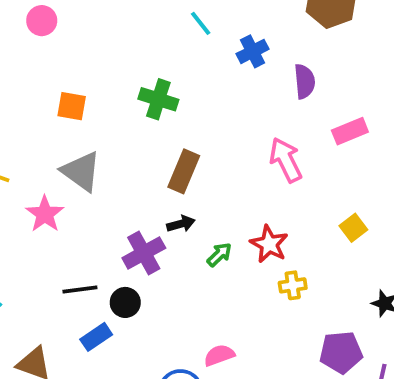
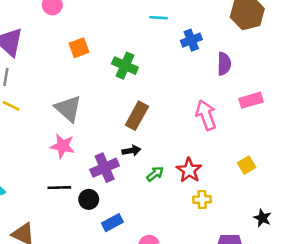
cyan line: (201, 23) -> (158, 18), turned -54
orange square: (72, 106) -> (79, 48), moved, turned -36
pink star: (45, 214) -> (63, 146), moved, turned -30
blue rectangle: (96, 337) -> (112, 223), moved

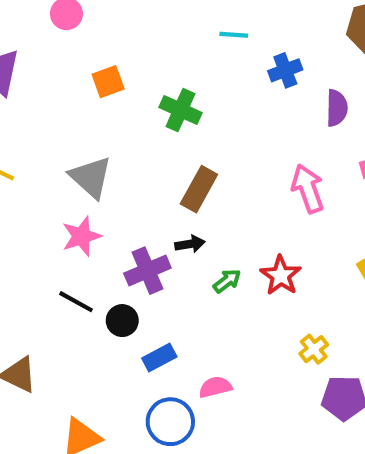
pink star: (63, 146) -> (81, 236), turned -30
black line: (59, 188) -> (76, 302), turned 30
yellow cross: (202, 199) -> (314, 349), moved, turned -36

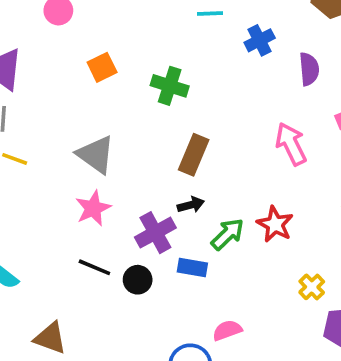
green arrow: (227, 281) -> (228, 234), size x1.4
blue rectangle: (159, 357) -> (192, 268), moved, turned 44

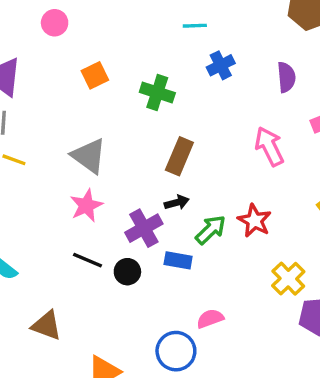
blue cross: (260, 40) -> (221, 65), moved
yellow cross: (312, 287) -> (288, 279), size x1.4

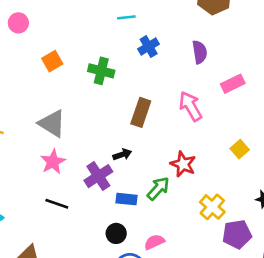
brown rectangle: (179, 156) -> (141, 112), moved
green arrow: (211, 230) -> (158, 188), moved
black circle: (127, 272) -> (116, 233), moved

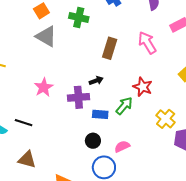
gray triangle: (52, 123) -> (46, 36), moved
purple cross: (98, 176) -> (78, 97), turned 30
black line: (57, 204) -> (24, 123), moved

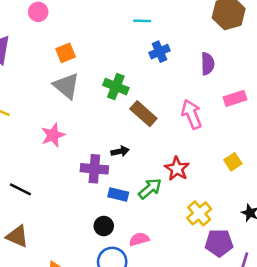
green cross: (79, 17) -> (116, 87), moved
brown rectangle: (110, 48) -> (143, 114), turned -75
pink star: (44, 87) -> (53, 135), moved

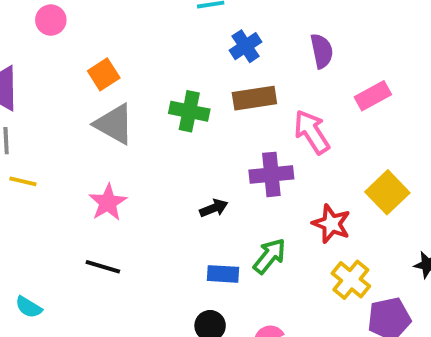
brown rectangle: (143, 114) -> (254, 98), moved, turned -40
yellow square: (233, 162) -> (387, 192), size x1.5
purple cross: (94, 169) -> (271, 174), moved
red star: (177, 169) -> (331, 224), moved
black line: (20, 189) -> (103, 267), moved

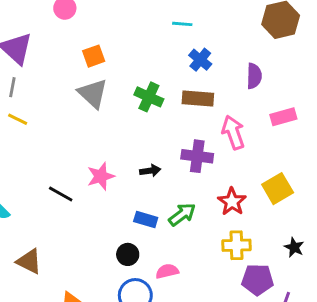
blue cross: (246, 46) -> (200, 60), turned -30
pink star: (108, 202) -> (101, 176), moved
yellow cross: (351, 280) -> (237, 245), turned 36

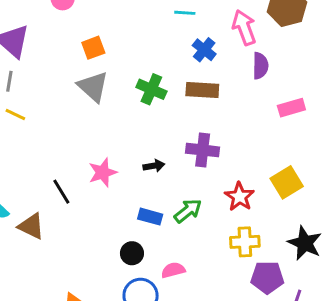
pink arrow: (233, 132) -> (244, 28), moved
black line: (61, 194) -> (61, 192), turned 30
black star: (294, 247) -> (305, 243), size x1.6
brown triangle: (29, 261) -> (31, 226), moved

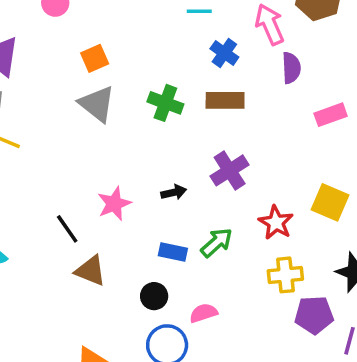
purple cross: (203, 150) -> (230, 170), turned -36
yellow square: (287, 182) -> (330, 202), turned -32
brown triangle: (31, 226) -> (91, 271), moved

